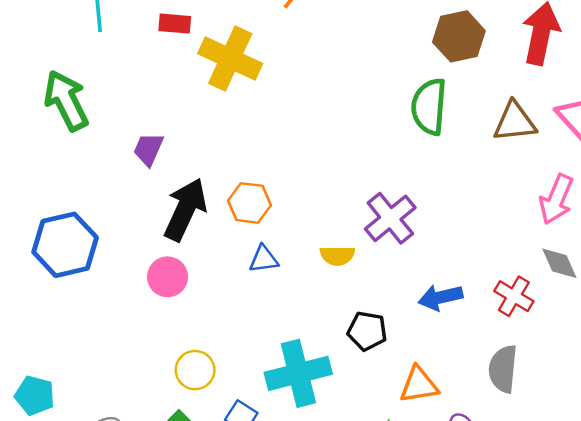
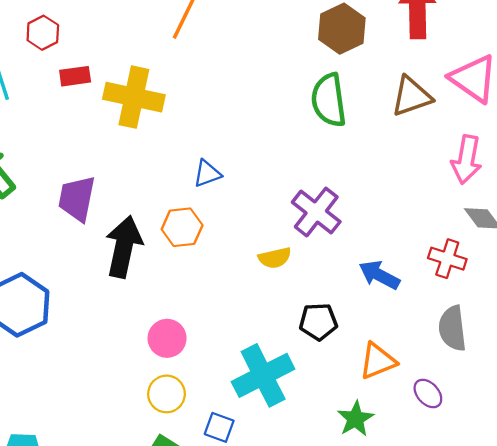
purple trapezoid: (148, 149) -> (77, 199), size x1.4
blue triangle: (264, 259) -> (207, 174), moved
pink circle: (168, 277) -> (167, 338), moved
blue arrow: (440, 297) -> (379, 275), turned 54

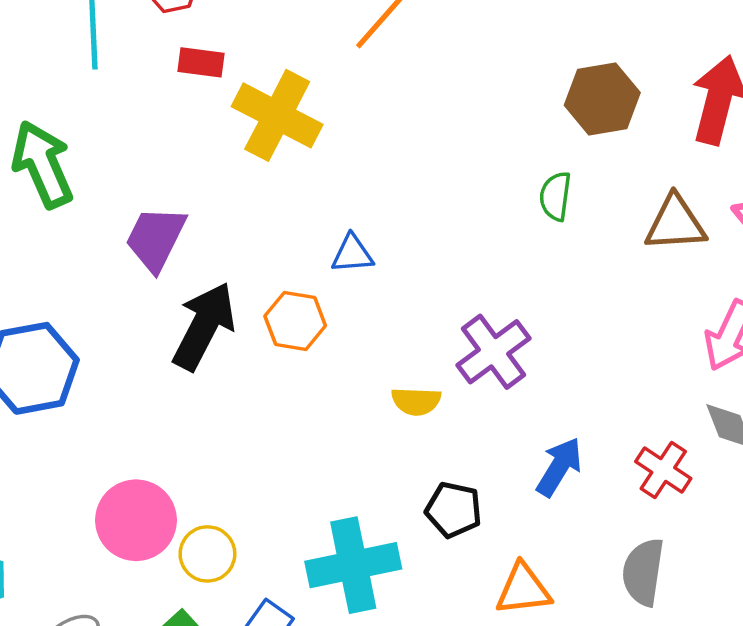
green semicircle: (329, 100) -> (555, 196), size x0.6
blue arrow: (379, 275) -> (559, 467), turned 78
pink circle: (167, 338) -> (136, 520), moved, size x1.4

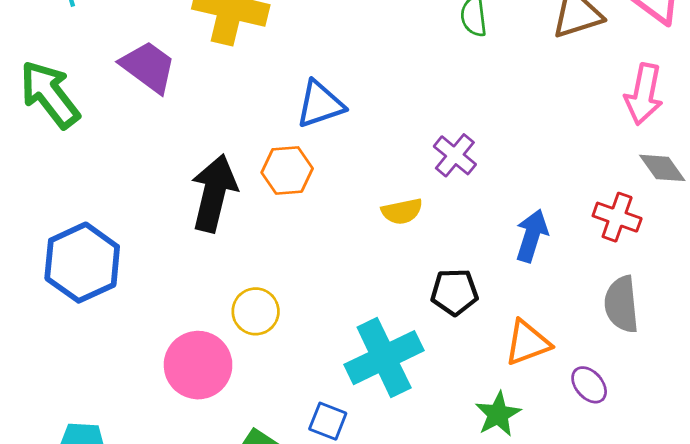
purple trapezoid: (156, 239) -> (148, 67), moved, turned 114
blue triangle: (352, 254) -> (320, 104), size x1.4
purple cross: (493, 352) -> (455, 155), size x0.7
yellow circle: (207, 554) -> (256, 311), moved

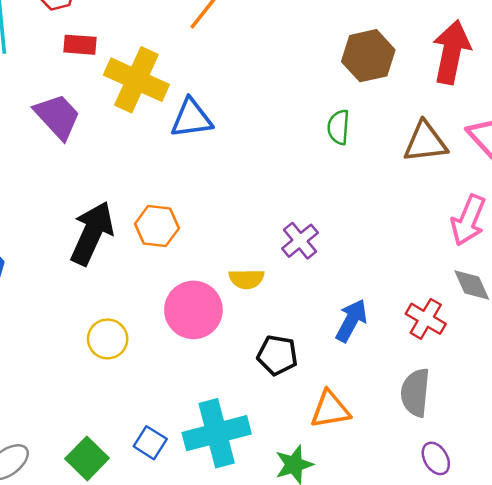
blue triangle: (320, 104) -> (191, 118), moved
cyan cross: (384, 358) -> (217, 433), moved
pink circle: (198, 365) -> (193, 310), moved
purple ellipse: (589, 385) -> (436, 458), moved

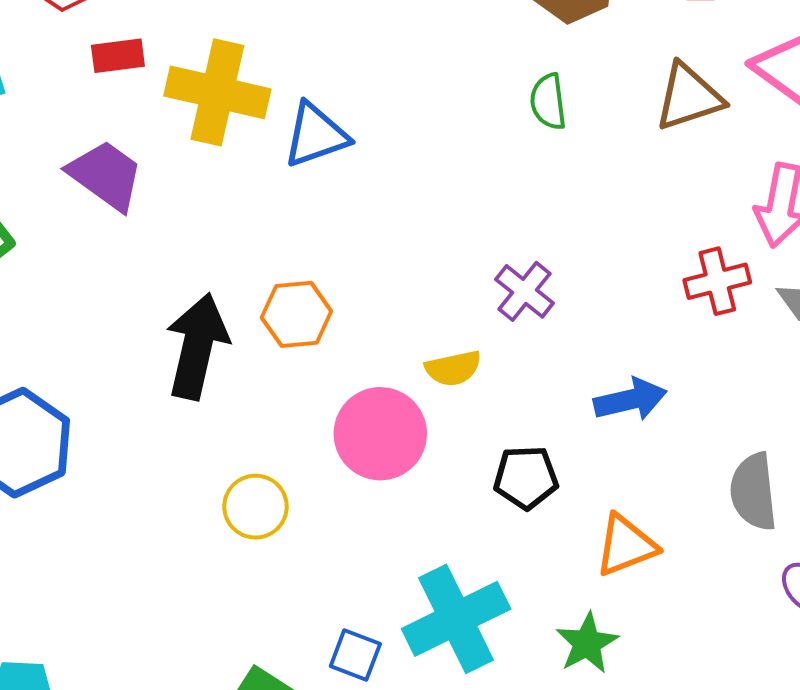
red cross: (426, 319) -> (717, 281), moved, turned -33
blue arrow: (351, 321) -> (630, 400), turned 60

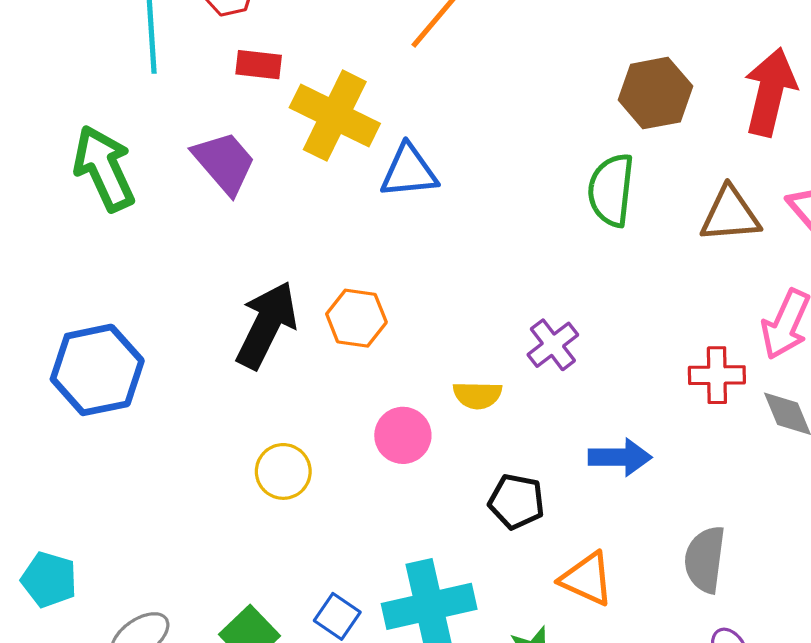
green semicircle: (548, 102) -> (611, 190), size x1.5
pink circle: (380, 434) -> (403, 435), size x0.7
orange triangle: (626, 545) -> (587, 579), turned 32

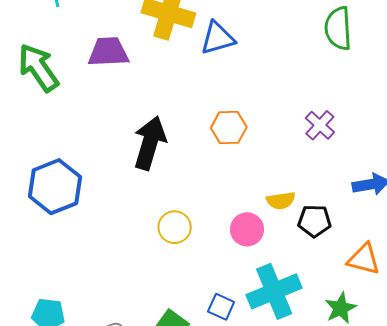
purple trapezoid: (224, 163) -> (108, 52), turned -42
orange hexagon: (356, 318) -> (229, 128), moved
yellow semicircle: (477, 395) -> (281, 201), moved
pink circle: (403, 435) -> (247, 229), moved

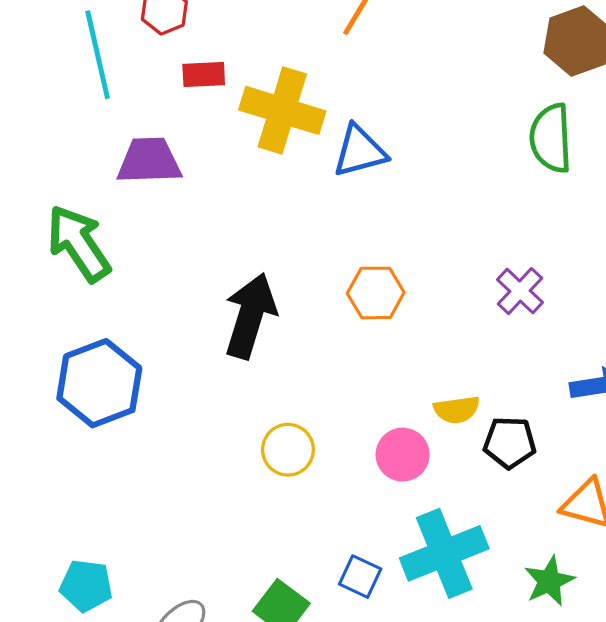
purple trapezoid: (108, 52) -> (149, 161), moved
green arrow: (38, 68) -> (79, 243), moved

